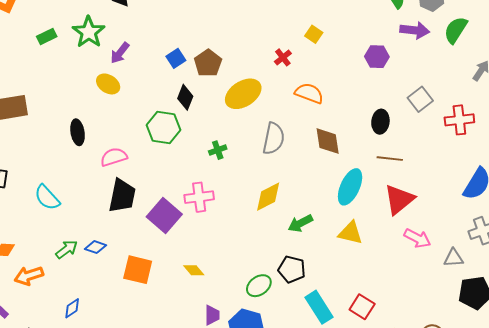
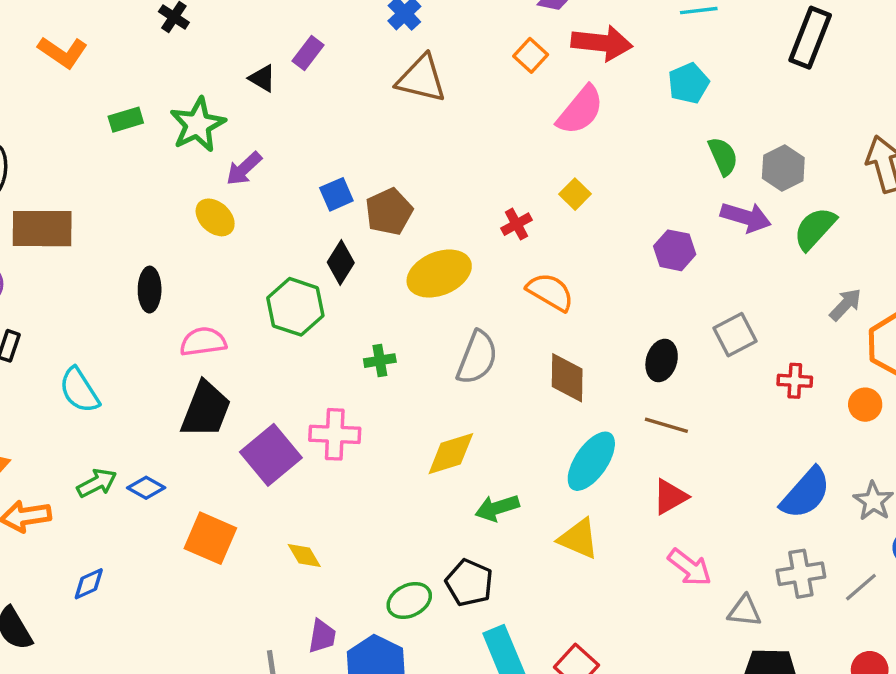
red cross: (459, 120) -> (795, 381), size x0.7
red triangle: (399, 199) -> (670, 497), size x0.7

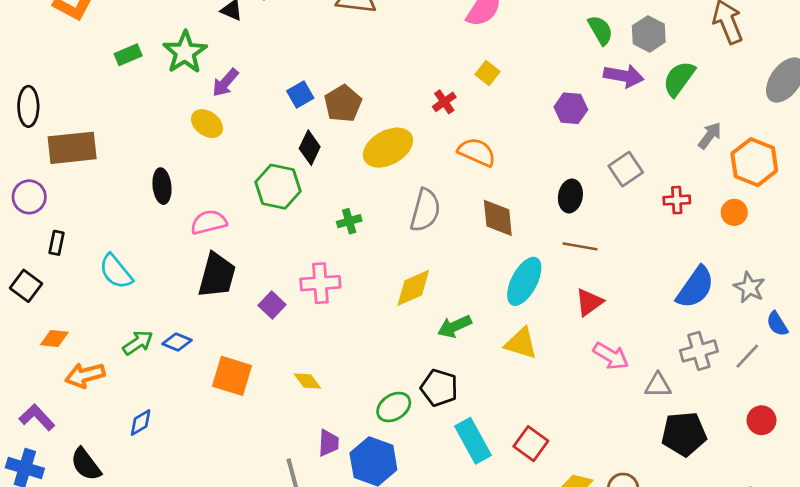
purple square: (271, 455) -> (272, 305), size x0.6

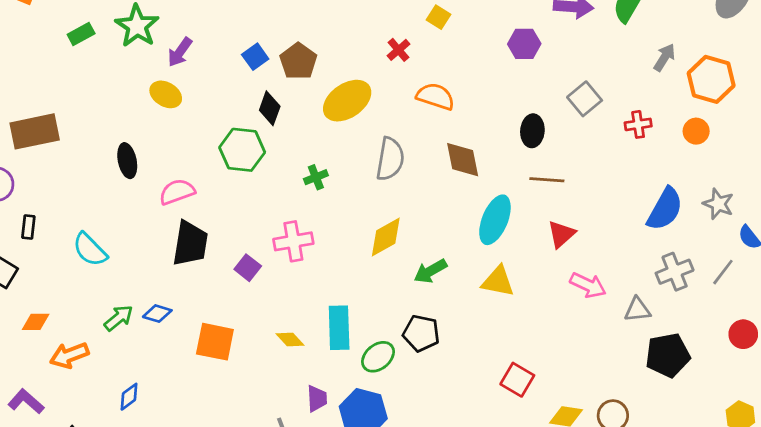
cyan rectangle: (473, 441) -> (339, 328), moved, turned 33

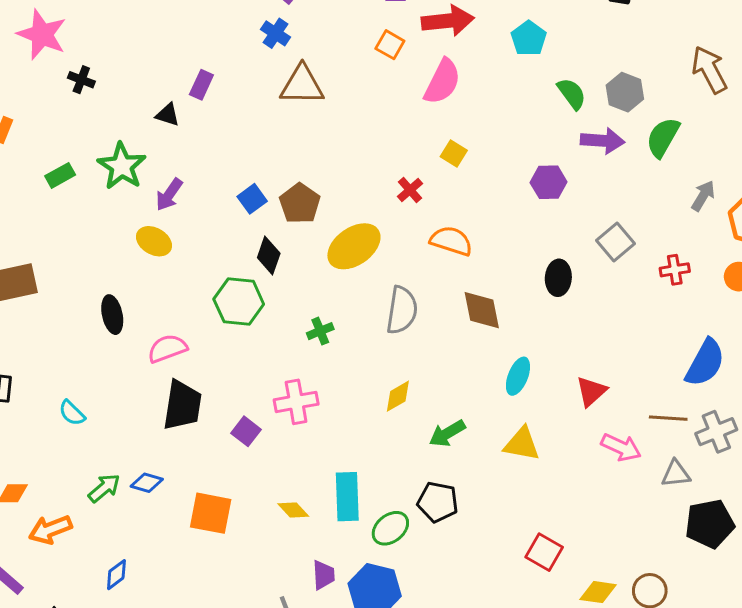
brown line: (547, 180) -> (668, 418), moved
cyan ellipse: (495, 220) -> (518, 376), size x0.7
yellow diamond: (386, 237) -> (398, 396), size x0.7
cyan semicircle: (90, 250) -> (72, 413), size x0.7

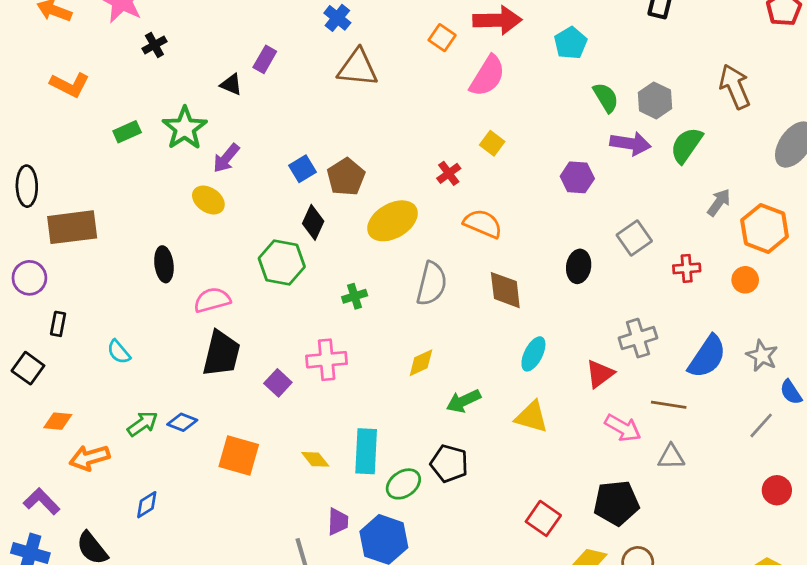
black cross: (81, 80) -> (154, 45), turned 35
gray cross: (716, 432) -> (638, 338), moved
black pentagon: (710, 524) -> (616, 503), moved

